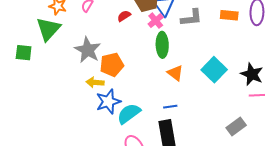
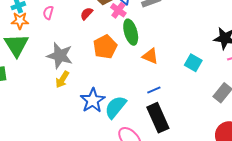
orange pentagon: (112, 65) -> (105, 47), moved
cyan square: (214, 70) -> (193, 63), moved, size x0.7
yellow arrow: (95, 82) -> (62, 79), moved, turned -48

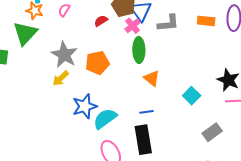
orange pentagon: (105, 47) -> (97, 63), moved

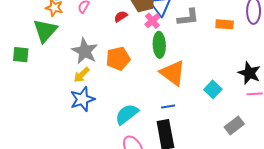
orange rectangle: (206, 21) -> (225, 24), moved
orange triangle: (152, 78) -> (173, 73), size x1.6
blue star: (85, 106) -> (82, 99), moved

